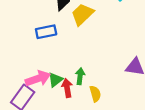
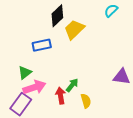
green arrow: (80, 76) -> (72, 85), turned 32
green triangle: (55, 80) -> (25, 73), moved

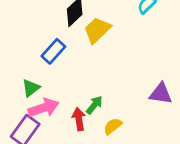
blue rectangle: (42, 45) -> (53, 51), turned -36
yellow semicircle: (86, 101) -> (113, 126), turned -112

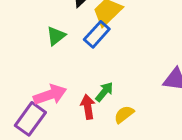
blue rectangle: (53, 51) -> (97, 34), moved
green triangle: (31, 88) -> (56, 36), moved

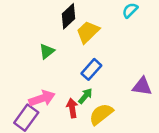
blue rectangle: (97, 34) -> (91, 69), moved
yellow semicircle: (124, 114) -> (101, 114), size x1.5

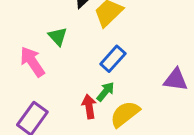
green triangle: (47, 51) -> (58, 36), turned -35
pink arrow: (42, 98) -> (32, 62), moved, turned -105

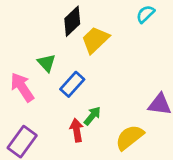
blue rectangle: (113, 59) -> (72, 84), moved
yellow semicircle: (125, 114) -> (130, 137), moved

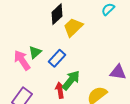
green triangle: (46, 63) -> (35, 52), moved, turned 32
green arrow: (92, 116) -> (71, 80), size x1.5

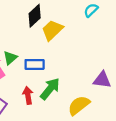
blue rectangle: (57, 58) -> (35, 64), turned 48
red arrow: (60, 90) -> (28, 95), moved

